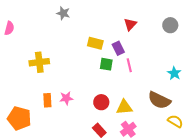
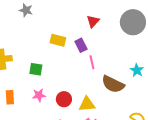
gray circle: (170, 25) -> (133, 22), size x1.6
green square: (106, 64) -> (36, 69), moved
pink star: (66, 98) -> (39, 95), moved
brown semicircle: (159, 100) -> (113, 84), moved

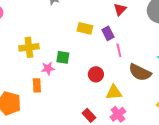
pink star: (39, 95) -> (48, 68), moved
red circle: (64, 99) -> (96, 74), moved

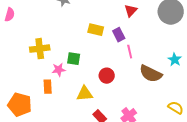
yellow triangle: (114, 92) -> (85, 94), moved

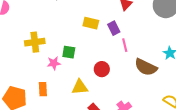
orange rectangle: (48, 87) -> (43, 89), moved

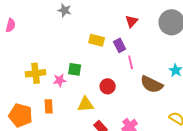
yellow cross: (35, 42) -> (36, 73), moved

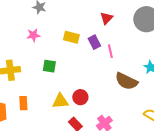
pink line: (131, 62) -> (110, 51), moved
pink star: (60, 80) -> (33, 35), moved
red circle: (108, 86) -> (80, 97), moved

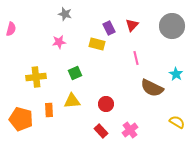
purple rectangle: (94, 42) -> (109, 28), moved
green square: (49, 66) -> (75, 73), turned -32
yellow triangle: (60, 101) -> (72, 101), moved

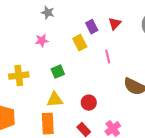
yellow rectangle: (97, 44) -> (80, 43), turned 49
pink line: (136, 58) -> (108, 57), moved
orange rectangle: (49, 110) -> (48, 124), moved, size x1.5

